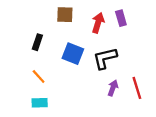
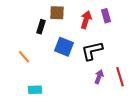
black rectangle: (37, 42) -> (41, 27), moved
orange line: (39, 76) -> (24, 57), moved

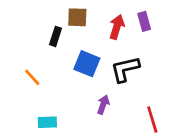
purple arrow: (99, 77) -> (103, 105), moved
red line: (120, 77) -> (152, 120), moved

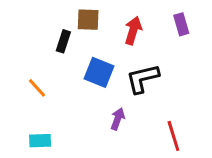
purple rectangle: (144, 21) -> (181, 24), moved
cyan rectangle: (47, 122) -> (40, 141), moved

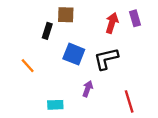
red arrow: (133, 30) -> (112, 23), moved
cyan rectangle: (40, 141) -> (55, 105), moved

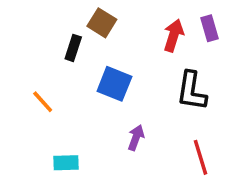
brown square: (66, 15) -> (102, 23), turned 30
black L-shape: (106, 59) -> (192, 91), moved, turned -68
cyan rectangle: (55, 105) -> (66, 163), moved

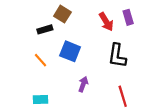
red arrow: (174, 35) -> (106, 22), turned 132
black rectangle: (73, 48) -> (45, 29), turned 56
orange line: (43, 102) -> (40, 60), moved

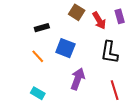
brown square: (62, 14) -> (77, 12), moved
purple arrow: (83, 84) -> (78, 79), size x1.5
cyan rectangle: (40, 100) -> (38, 93), turned 32

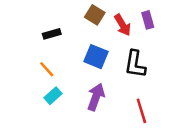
blue square: (65, 48) -> (96, 57), moved
cyan rectangle: (38, 93) -> (53, 96), moved, turned -72

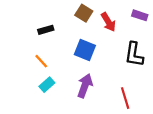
purple rectangle: (148, 20) -> (140, 15), moved, turned -56
black L-shape: (135, 64) -> (134, 54), moved

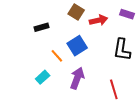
red arrow: (108, 22) -> (99, 20), turned -72
blue square: (85, 50) -> (77, 46), turned 36
orange line: (41, 61) -> (57, 56), moved

